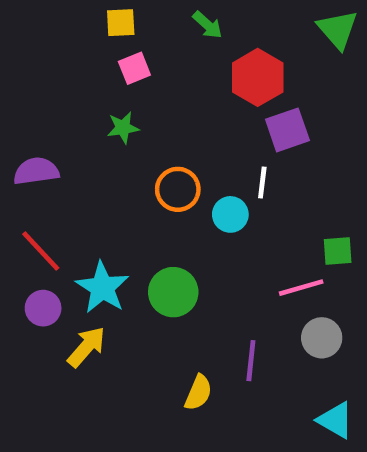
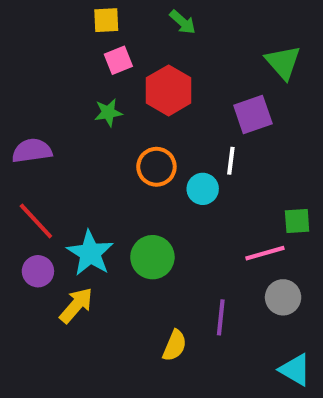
green triangle: (338, 29) -> (283, 62), moved
red hexagon: (258, 77) -> (169, 90), moved

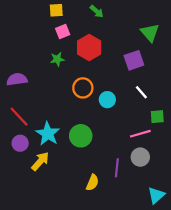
white line: (231, 161) -> (141, 92), moved, turned -48
gray circle: (283, 297) -> (140, 157), moved
cyan triangle: (295, 370) -> (156, 195), turned 48

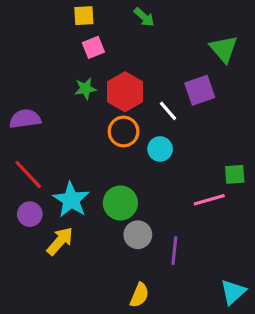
red hexagon: (89, 48) -> (125, 92), moved
white line: (141, 92) -> (168, 111), moved
gray circle: (140, 157) -> (138, 235), moved
yellow semicircle: (92, 183) -> (139, 295), moved

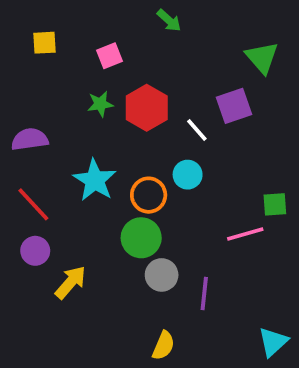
yellow square: (84, 16) -> (45, 43), moved
orange circle: (124, 132) -> (149, 195), moved
cyan star: (71, 200) -> (95, 180), moved

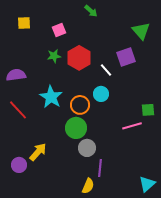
purple circle: (35, 251) -> (19, 165), moved
purple line: (204, 294) -> (100, 168), moved

